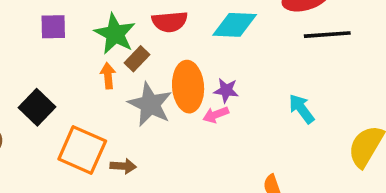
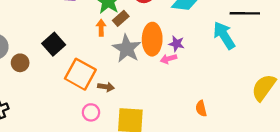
cyan arrow: (302, 109) -> (224, 35), moved, size x1.4

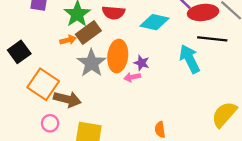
brown rectangle: (121, 18) -> (88, 32), size x1.5
orange arrow: (101, 28) -> (68, 40), turned 70
brown arrow: (106, 87) -> (67, 99), size x1.6

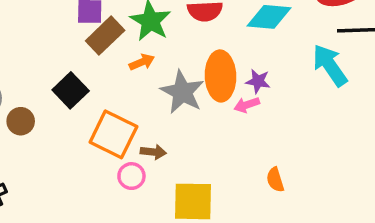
brown rectangle: (88, 32) -> (105, 36), moved
brown arrow: (67, 99) -> (153, 152), size x0.6
pink circle: (50, 123) -> (131, 176), moved
orange semicircle: (160, 130) -> (275, 180), moved

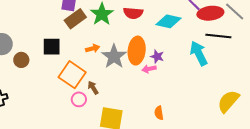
orange arrow: (142, 62) -> (93, 48), moved
black square: (71, 90) -> (52, 47), turned 36
brown arrow: (153, 152) -> (93, 88), turned -136

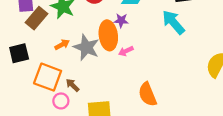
purple star: (157, 56) -> (121, 20), moved
orange semicircle: (159, 113) -> (148, 94), size x1.6

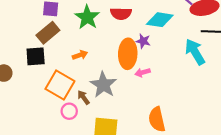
brown rectangle: (36, 18) -> (48, 33), moved
gray star: (86, 47) -> (103, 85), moved

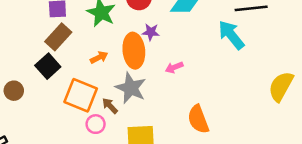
purple star: (143, 41) -> (151, 32), moved
orange ellipse: (128, 54) -> (134, 51), moved
black square: (36, 56) -> (48, 66), turned -30

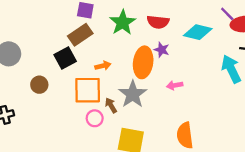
orange arrow: (99, 57) -> (103, 66), moved
brown circle: (14, 91) -> (39, 85), moved
orange square: (81, 95) -> (88, 90), turned -36

